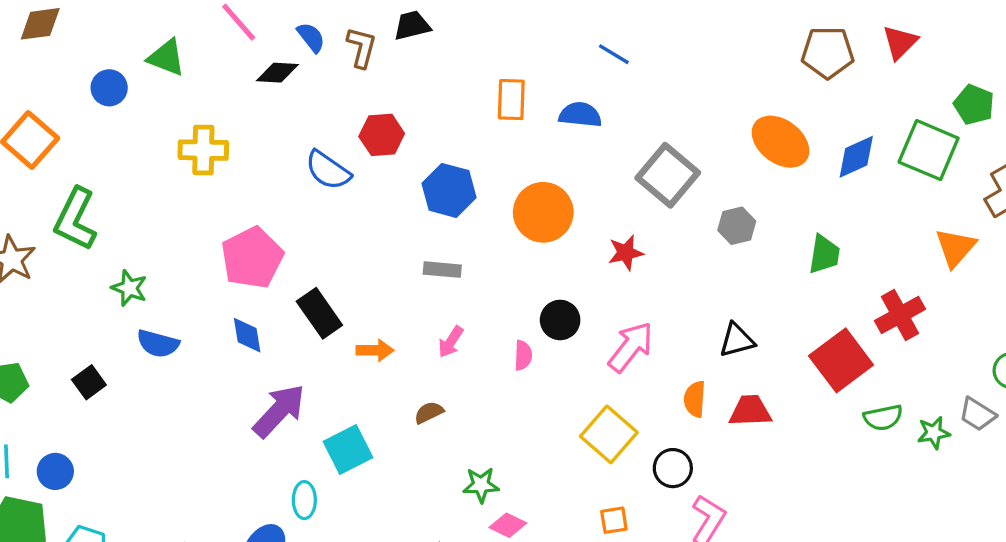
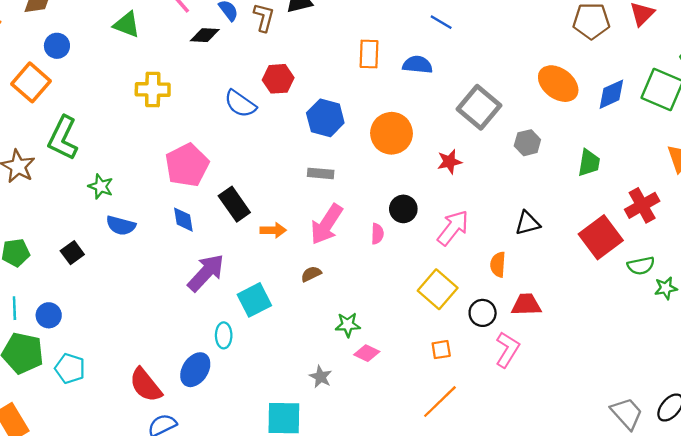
blue circle: (109, 88) -> (57, 46), moved
pink arrow: (451, 342) -> (326, 224), size x1.8
red trapezoid: (750, 411) -> (526, 305), moved
green semicircle: (883, 418) -> (641, 266), moved

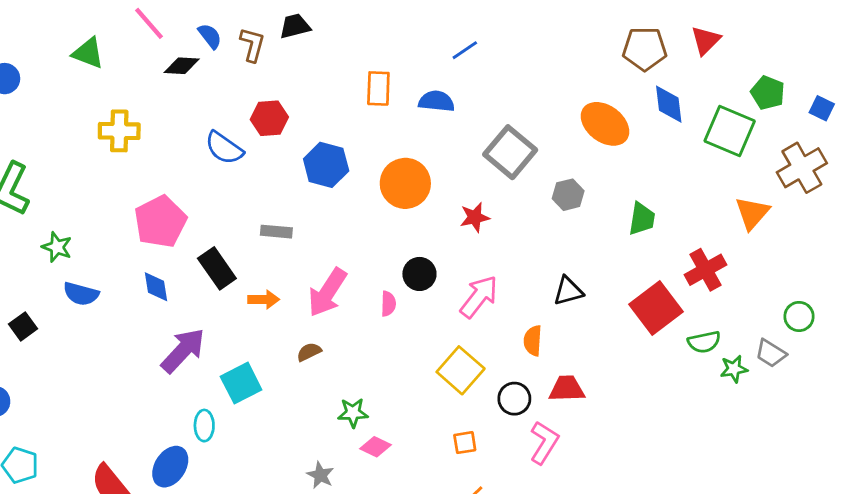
blue line: (441, 22) -> (465, 50), turned -65
blue diamond: (611, 94) -> (669, 104), moved, turned -72
gray rectangle: (321, 173) -> (276, 232), moved

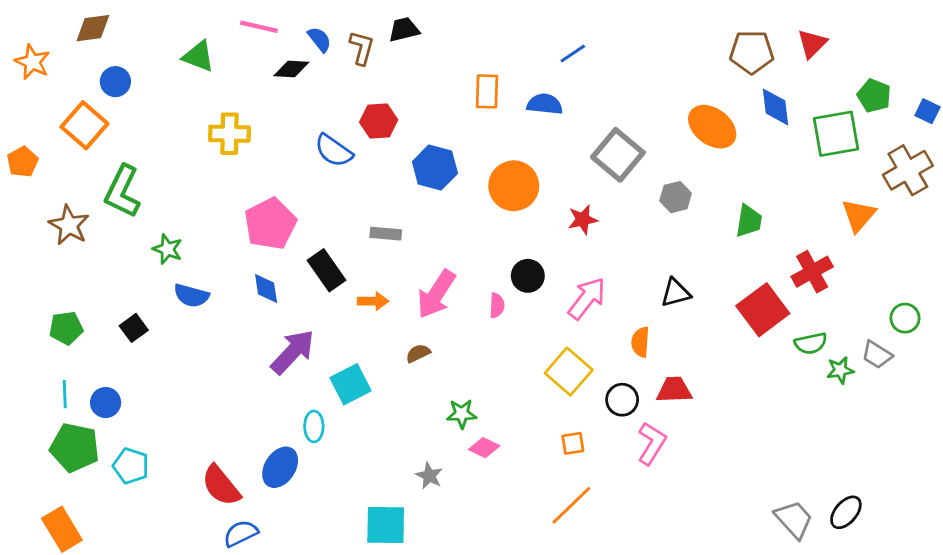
pink line: (149, 23) -> (259, 27), turned -36
green square: (730, 131) -> (836, 134), turned -33

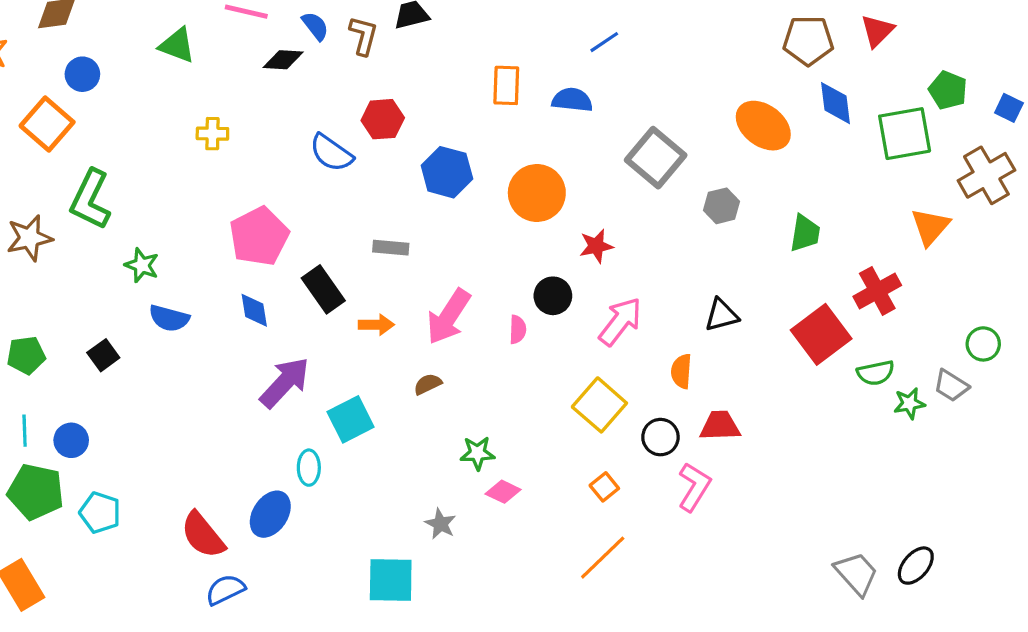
yellow cross: (229, 134) -> (212, 134), size x0.7
red star: (583, 220) -> (596, 246), moved
brown star: (69, 225) -> (29, 238), turned 30
orange square: (573, 443) -> (604, 487), turned -30

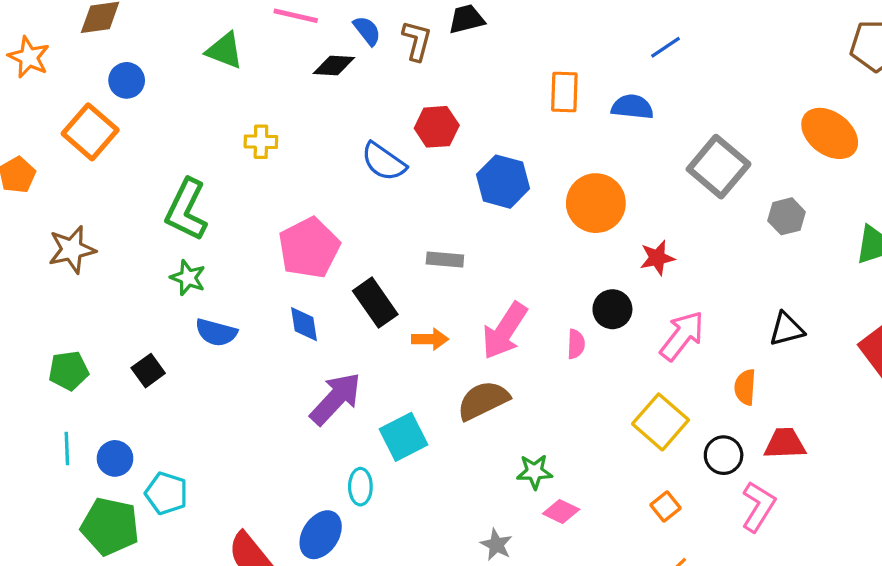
green L-shape: (90, 199) -> (186, 210), moved
brown semicircle: (428, 384) -> (483, 400), size x1.8
green pentagon: (36, 492) -> (110, 526), moved
cyan pentagon: (100, 513) -> (166, 493), moved

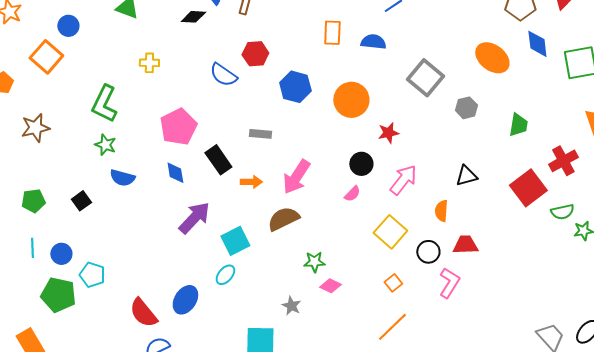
pink semicircle: (576, 344) -> (352, 194), moved, turned 42
cyan ellipse: (360, 487) -> (225, 275), moved, turned 40

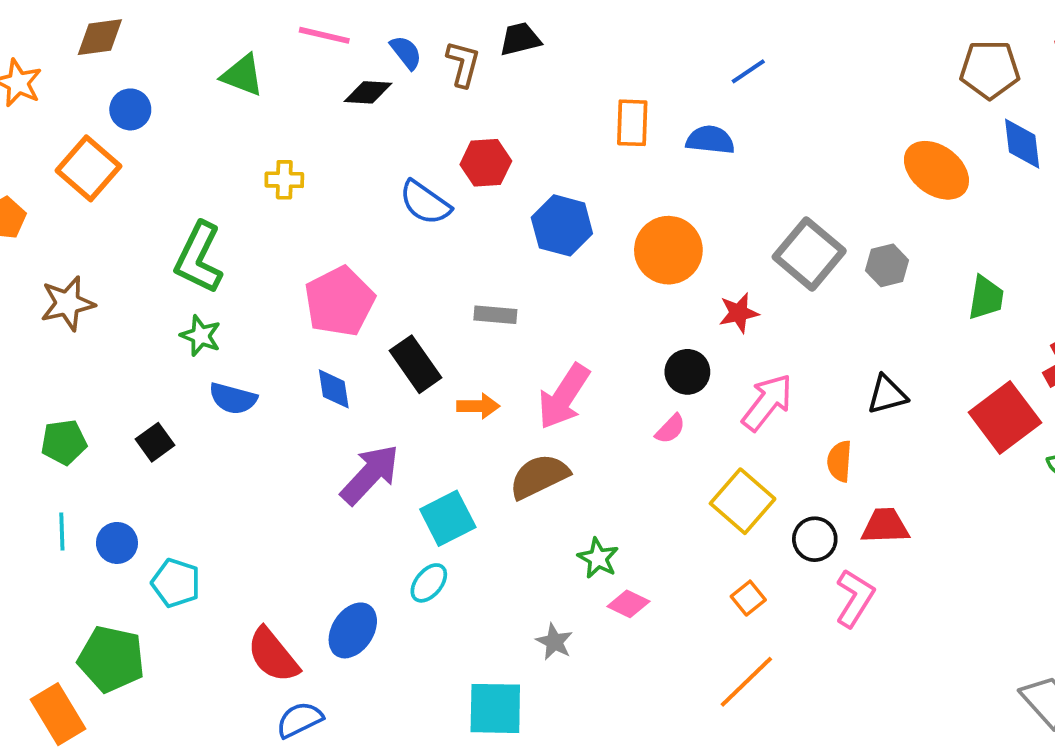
gray square: (425, 78) -> (809, 254), moved
green star: (314, 262) -> (598, 558), turned 30
green pentagon: (58, 295) -> (111, 659), moved

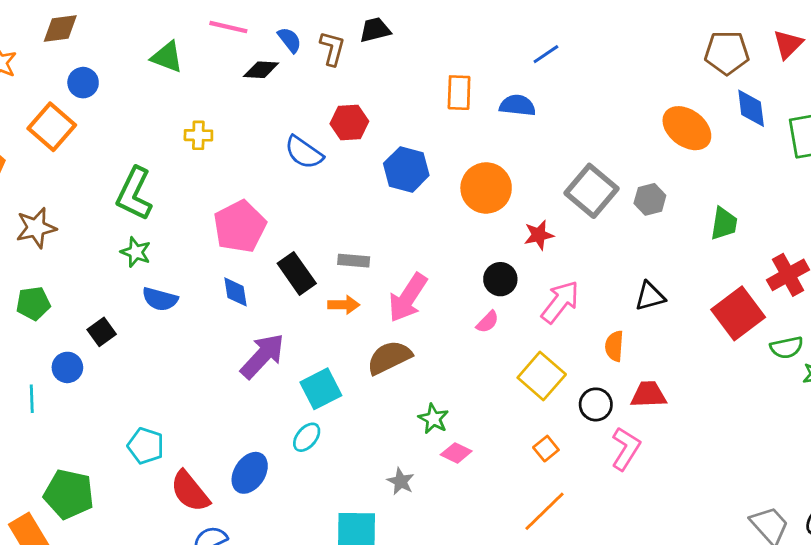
gray rectangle: (495, 315) -> (354, 261), moved
green pentagon: (64, 442) -> (33, 303), moved
blue circle: (117, 543) -> (67, 367), moved
cyan pentagon: (176, 583) -> (146, 446), moved

